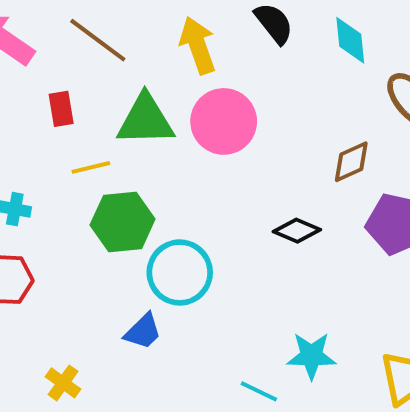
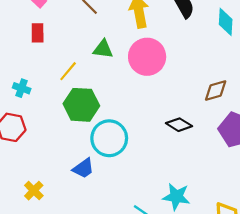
red rectangle: (61, 109) -> (38, 33), moved
green triangle: (145, 120) -> (103, 49), size x0.6
yellow line: (91, 167) -> (68, 71), turned -45

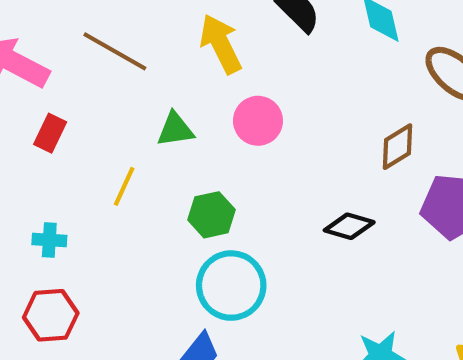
red rectangle: (38, 33) -> (50, 133), turned 42
pink circle: (147, 57) -> (258, 121), size x0.7
green hexagon: (81, 105) -> (212, 215), moved, size x0.7

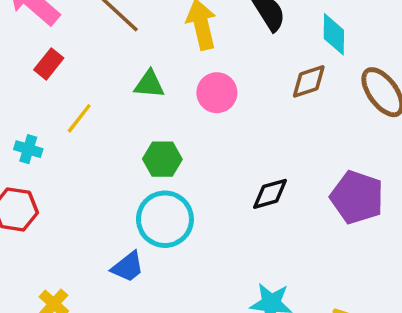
brown diamond: (397, 147) -> (309, 81), moved
yellow line: (124, 186) -> (79, 118), moved
black diamond: (349, 226) -> (270, 194), turned -45

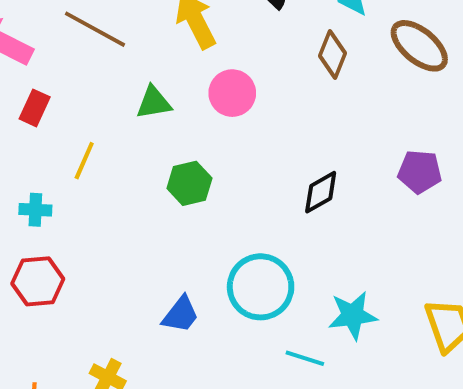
brown diamond: (309, 81) -> (333, 54), turned -36
purple pentagon: (357, 197) -> (420, 172), size x0.7
cyan circle: (165, 219) -> (261, 287), moved

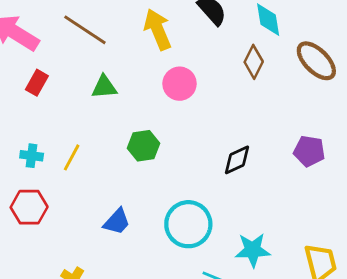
green triangle: (154, 103) -> (104, 87), moved
yellow line: (84, 161) -> (72, 157), moved
blue trapezoid: (181, 315) -> (117, 222), moved

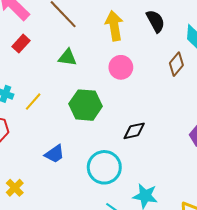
green hexagon: (144, 146) -> (86, 105), size x1.4
black diamond: (237, 160) -> (134, 131), moved

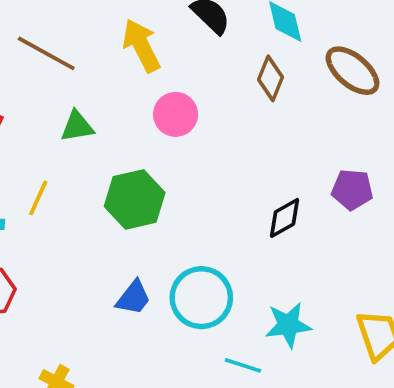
yellow line: (33, 102) -> (38, 198), moved
black diamond: (134, 131) -> (284, 218), moved
blue trapezoid: (55, 154) -> (133, 298), moved

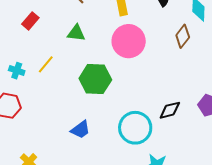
pink circle: (176, 114) -> (129, 41), size x1.4
cyan circle: (201, 298) -> (135, 128), moved

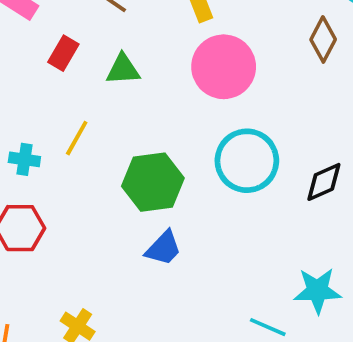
red rectangle: (30, 21) -> (63, 53), moved
green hexagon: (95, 79) -> (153, 182), moved
cyan circle: (135, 128) -> (247, 161), moved

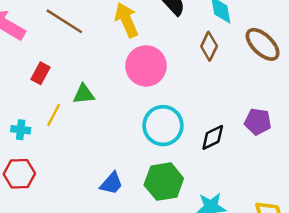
red rectangle: (63, 53) -> (40, 73), moved
green triangle: (123, 69) -> (84, 94), moved
green hexagon: (153, 182) -> (164, 182), moved

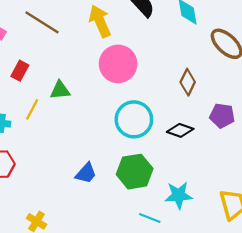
brown diamond: (209, 46) -> (188, 82), moved
black diamond: (213, 137) -> (180, 130), turned 45

